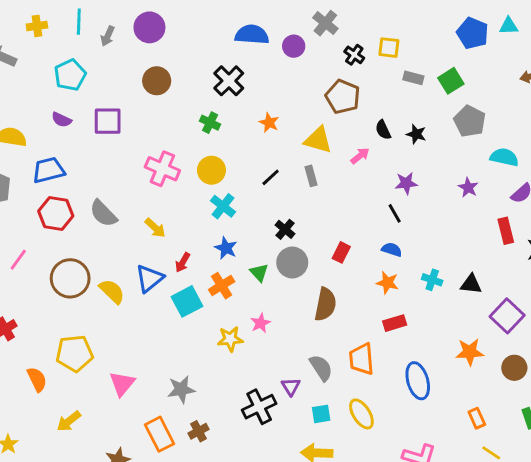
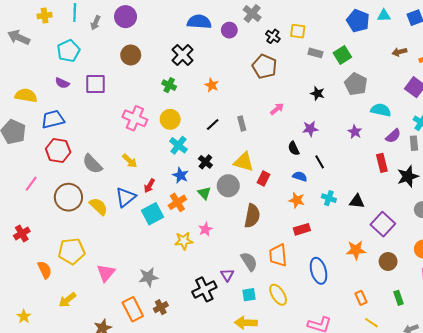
black semicircle: (383, 130) -> (294, 148), moved
yellow triangle: (318, 140) -> (244, 162), moved
gray semicircle: (103, 213) -> (92, 164), moved
black line: (395, 213) -> (320, 162), moved
black cross: (285, 229) -> (205, 162), moved

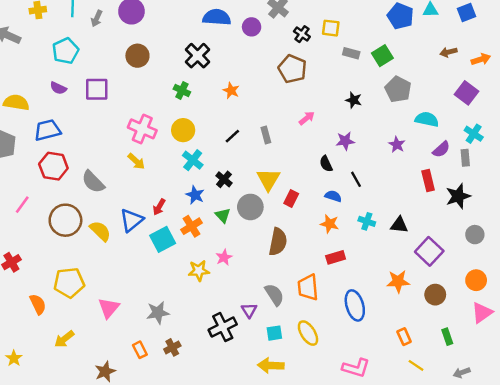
yellow arrow: (130, 161) -> (136, 161), moved
yellow triangle: (244, 162) -> (268, 179), turned 45
orange rectangle: (133, 309) -> (140, 350), size x0.6

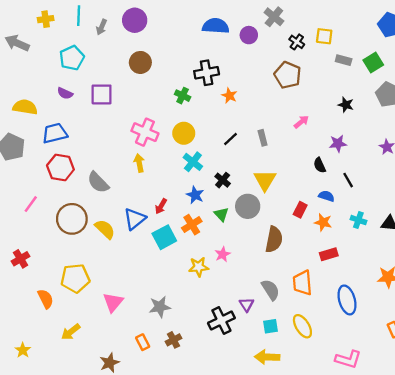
black cross: (198, 56) -> (207, 73), moved, turned 35
yellow arrow: (136, 161) -> (139, 163), turned -144
red rectangle: (291, 199) -> (300, 210), moved

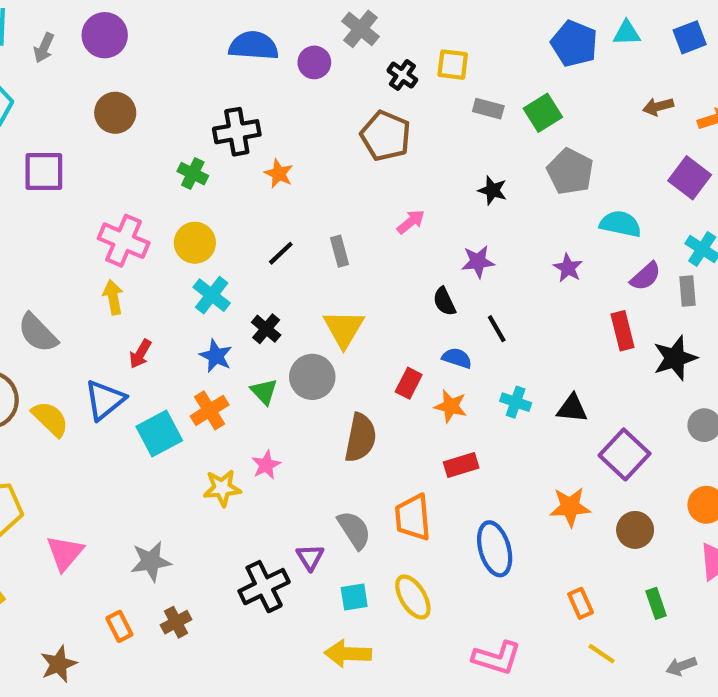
red arrow: (161, 206) -> (140, 354), moved

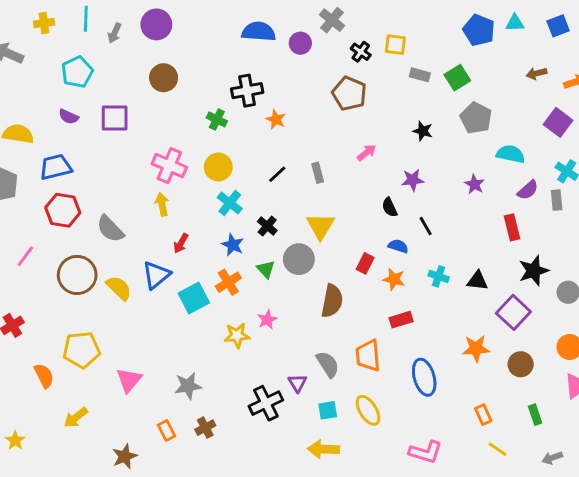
black star: (675, 358) -> (534, 271), moved

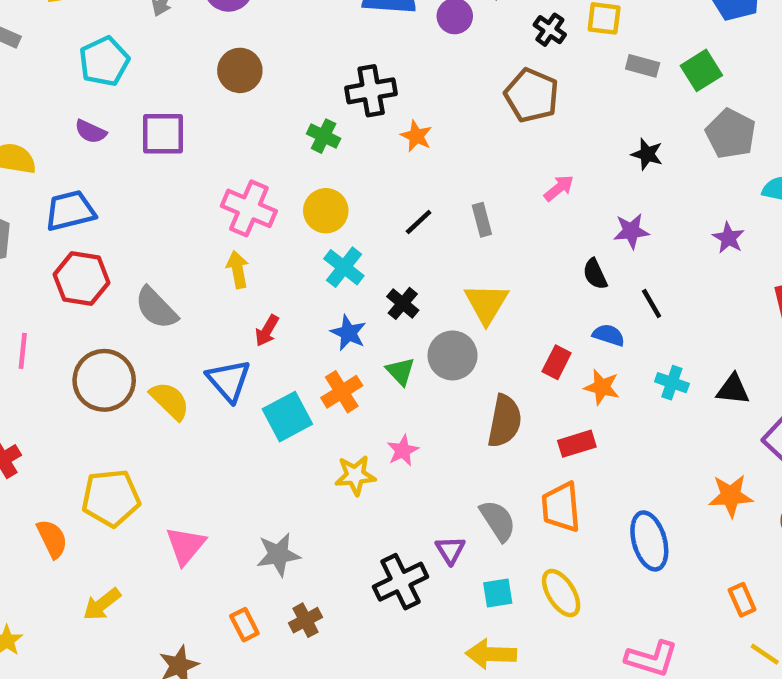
pink line: (25, 256) -> (23, 351), turned -30
blue triangle: (156, 275) -> (229, 380), turned -32
red rectangle: (401, 320) -> (577, 444), moved

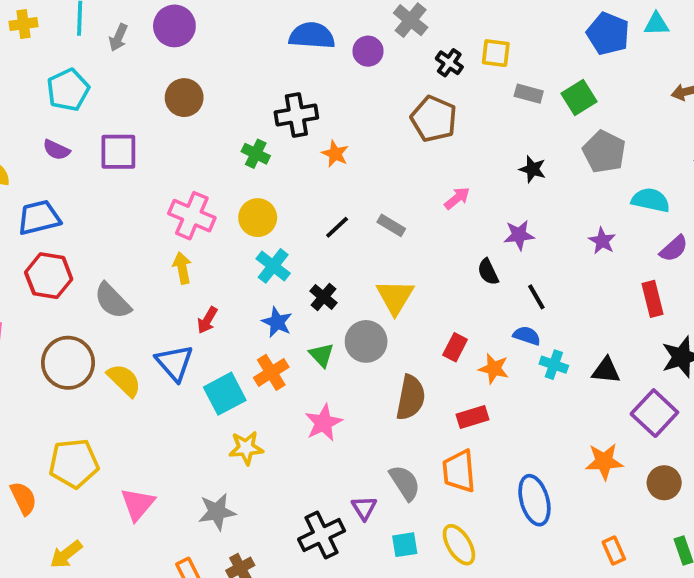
gray rectangle: (482, 220) -> (391, 225), turned -44
blue semicircle: (609, 335) -> (527, 336), moved
pink star: (403, 450) -> (323, 423), size x1.4
yellow star: (355, 475) -> (246, 448), moved

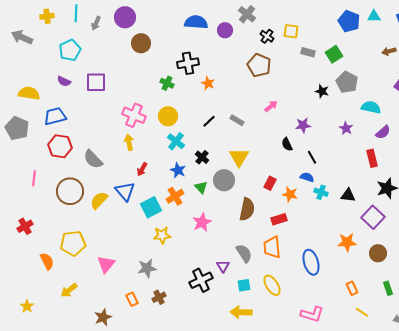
brown circle: (184, 98) -> (141, 43), moved
black star: (533, 169) -> (322, 91), moved
yellow semicircle: (124, 380) -> (99, 200), turned -90

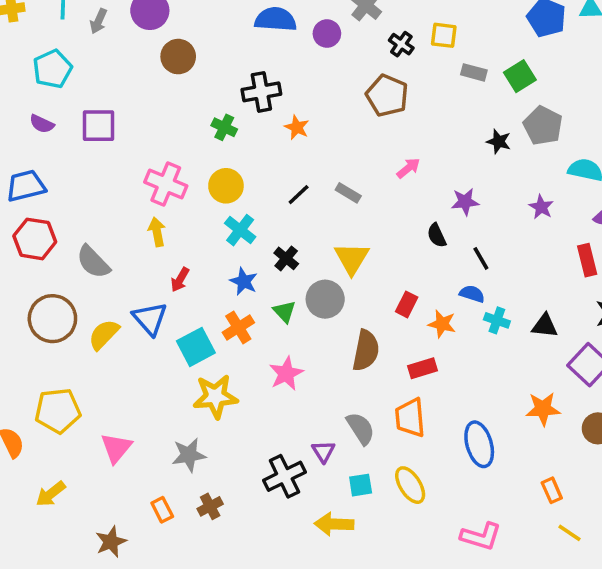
yellow star: (162, 235) -> (215, 397), size x1.4
yellow arrow: (241, 312) -> (334, 524), moved

